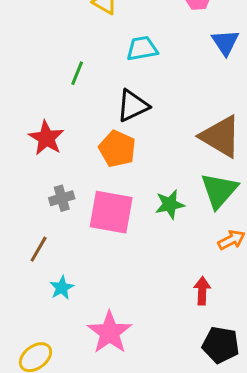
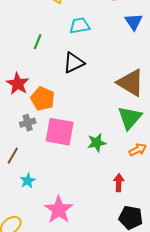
orange pentagon: (117, 149) -> (43, 99), moved
green star: (170, 204) -> (97, 143), moved

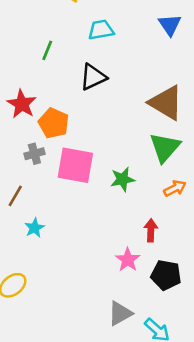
pink star: (59, 210) -> (128, 260), moved, size x0.7

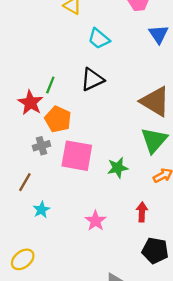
cyan trapezoid: (101, 30) -> (99, 39), turned -130
green line: (47, 50) -> (50, 85), moved
pink star: (128, 260) -> (96, 221), moved

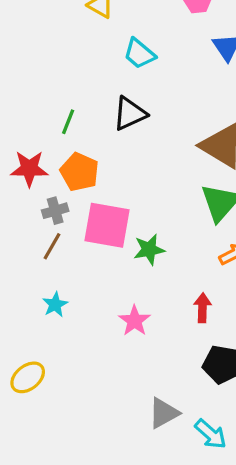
red star: (30, 103) -> (29, 169), moved, turned -30
green star: (118, 168) -> (149, 250), moved
brown line: (25, 182) -> (52, 246), moved

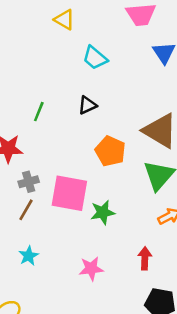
black triangle: (130, 114) -> (87, 105), size x0.7
orange pentagon: (79, 172) -> (110, 151), moved
pink star: (135, 321) -> (91, 269), turned 30

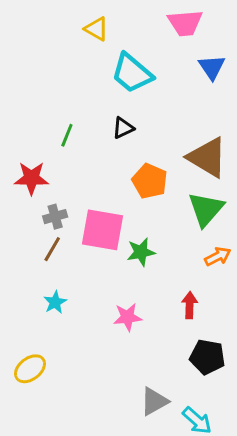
cyan trapezoid: (95, 58) -> (132, 73), size x1.4

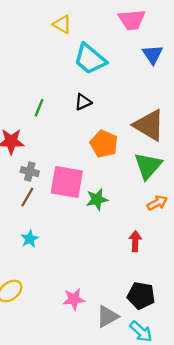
gray cross: (55, 217) -> (30, 172), turned 30
pink star: (128, 317) -> (74, 299), moved
black pentagon: (207, 357) -> (141, 296), moved

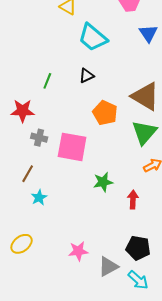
brown line: (27, 197) -> (28, 174), moved
green star: (97, 199) -> (103, 182), moved

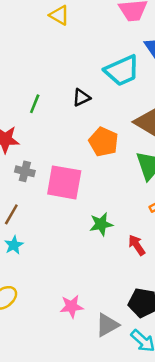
cyan trapezoid: (93, 38) -> (122, 71), moved, turned -64
cyan star: (39, 197) -> (14, 245), moved
red arrow: (133, 200) -> (137, 245), turned -36

